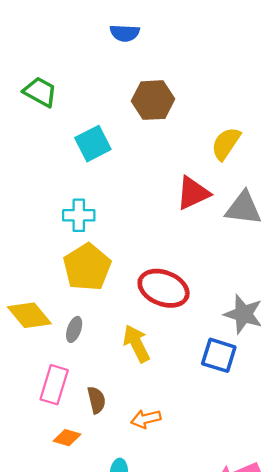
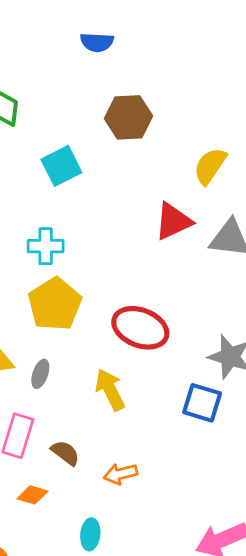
brown semicircle: (96, 400) -> (65, 453), turned -40

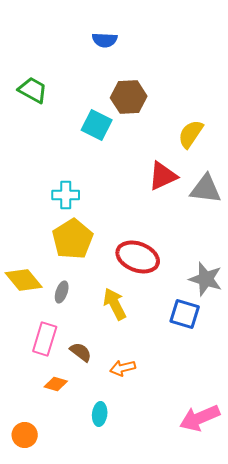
cyan square: (61, 166) -> (97, 125), moved, turned -36

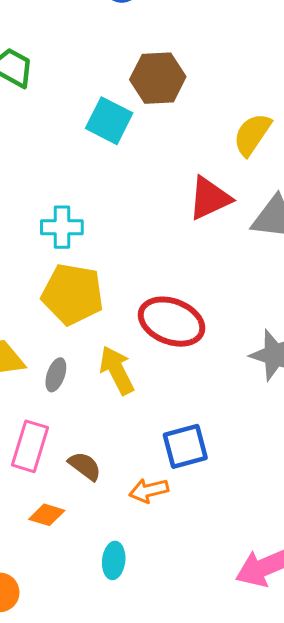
yellow pentagon: (73, 239) -> (73, 294), turned -30
yellow arrow: (115, 304) -> (117, 370), moved
blue square: (185, 314) -> (185, 446), moved, turned -32

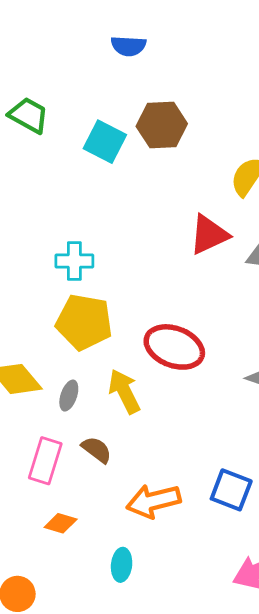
cyan square: (109, 121) -> (105, 142), moved
blue square: (185, 446) -> (231, 490), moved, turned 36
brown semicircle: (85, 466) -> (97, 450), moved
orange arrow: (149, 490) -> (153, 501), size x1.5

